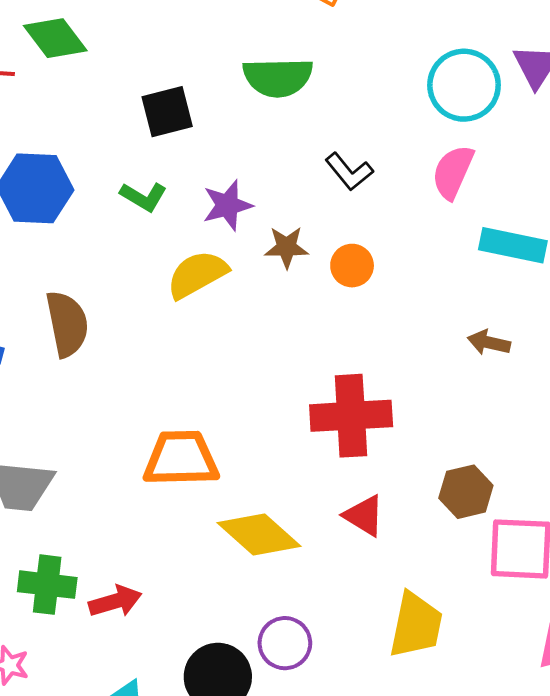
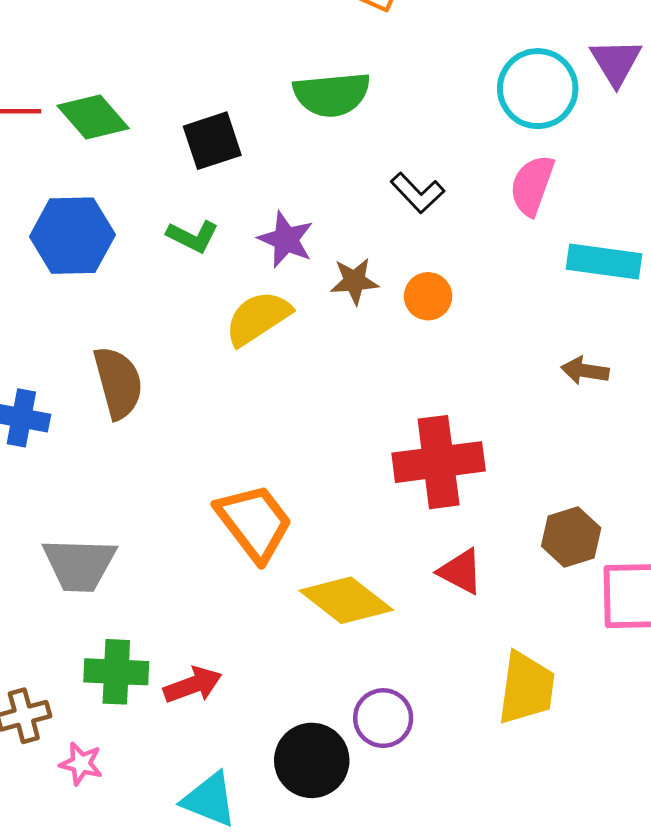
green diamond: (55, 38) -> (93, 117), moved
purple star: (227, 205) -> (286, 239), turned -30
orange trapezoid: (181, 459) -> (254, 522), turned 58

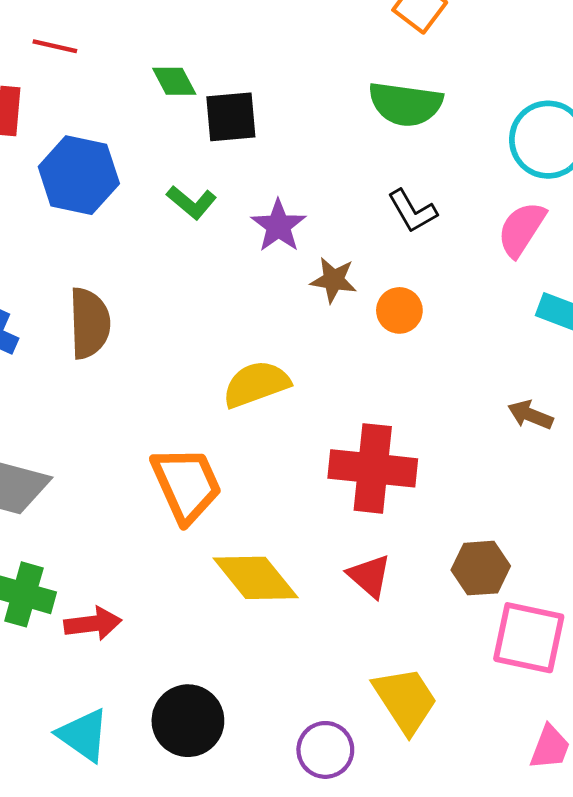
green semicircle: (332, 94) -> (405, 104), moved
green diamond: (93, 117) -> (174, 81), moved, size x0.7
yellow semicircle: (258, 318) -> (256, 384), moved
yellow trapezoid: (526, 688) -> (405, 700), turned -54
purple circle: (383, 718) -> (325, 750), moved

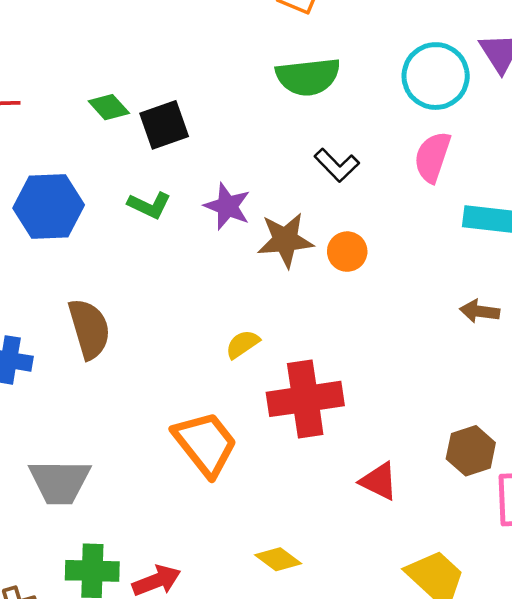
brown star: (334, 280) -> (285, 240), size x1.4
yellow semicircle: (256, 384) -> (243, 344), size x0.6
red cross: (373, 468) -> (305, 399), moved
yellow diamond: (256, 578) -> (278, 559), moved, size x0.6

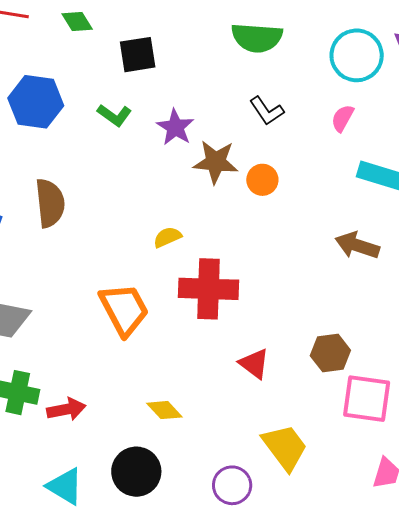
green diamond: (109, 107) -> (77, 22), moved
pink semicircle: (432, 157) -> (342, 118), size x0.7
brown arrow: (480, 311) -> (357, 245), size x1.4

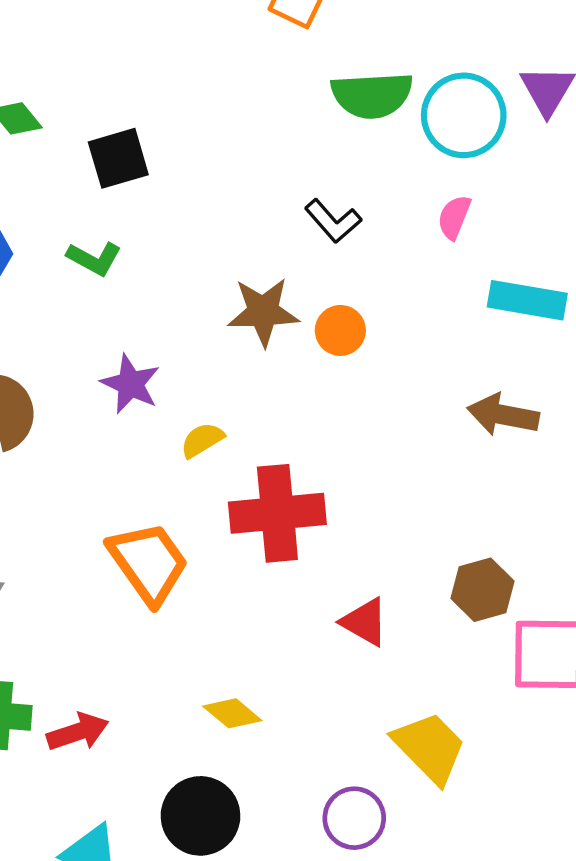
green semicircle: (257, 38) -> (372, 95), moved
purple star: (175, 127) -> (130, 384), moved

